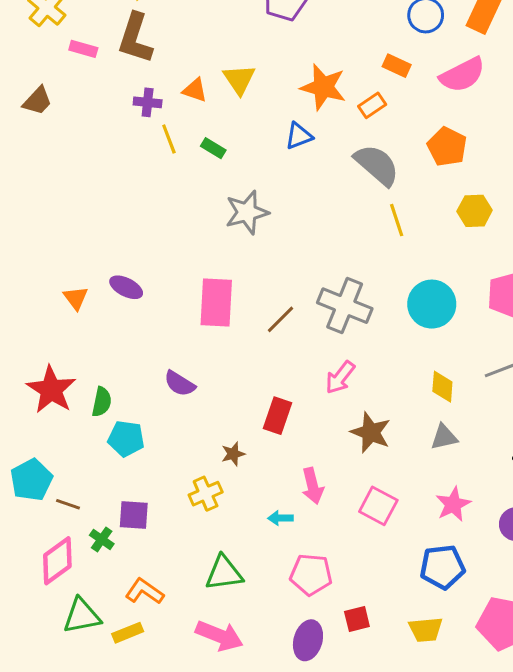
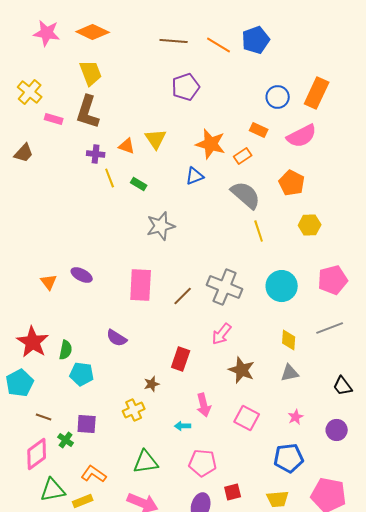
cyan pentagon: (31, 480) -> (20, 383), moved
pink star: (453, 504) -> (296, 417), size x0.7

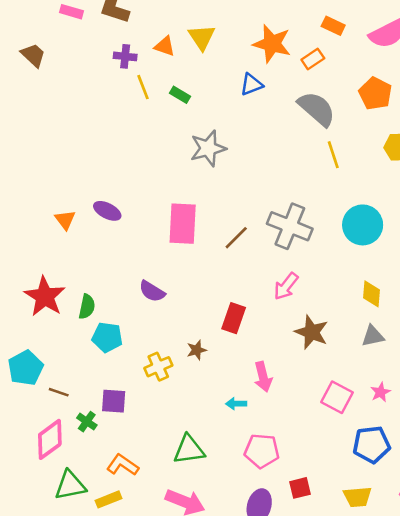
brown trapezoid: (24, 153) -> (33, 55), turned -90
cyan pentagon: (20, 383) -> (26, 368), moved
yellow cross: (134, 410) -> (158, 367), moved
pink square: (247, 418) -> (337, 397), moved

